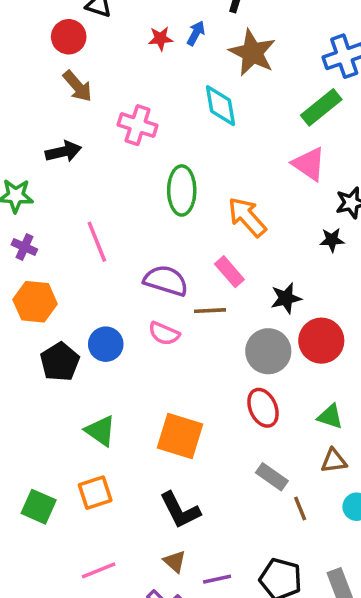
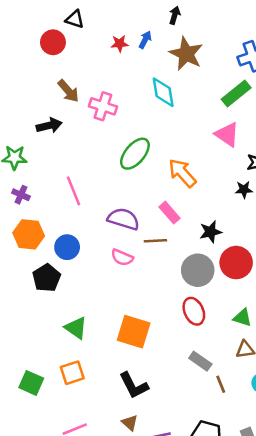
brown arrow: (77, 86) -> (68, 91), moved
green ellipse: (182, 190) -> (135, 154), turned 40
blue circle: (106, 344) -> (67, 247), moved

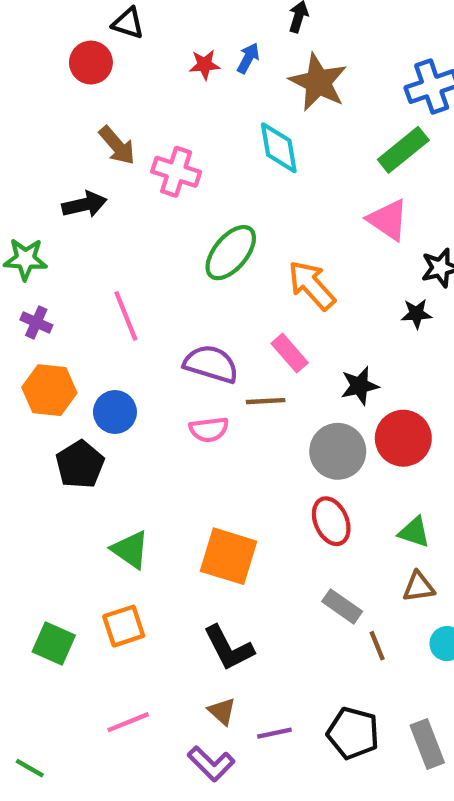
pink semicircle: (122, 257) -> (209, 429), turned -30

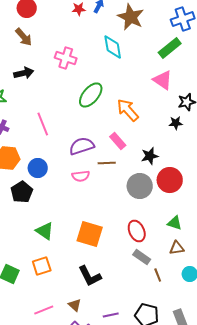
brown arrow: (117, 146) -> (24, 37), moved
purple semicircle: (211, 364) -> (82, 146), turned -35
red ellipse: (331, 521) -> (137, 231), moved
brown triangle: (222, 711) -> (75, 305), moved

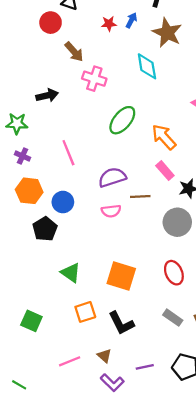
brown arrow: (24, 37) -> (74, 52), moved
pink rectangle: (118, 141) -> (165, 171), moved
gray rectangle: (142, 257) -> (173, 318), moved
orange square: (42, 266) -> (85, 312), moved

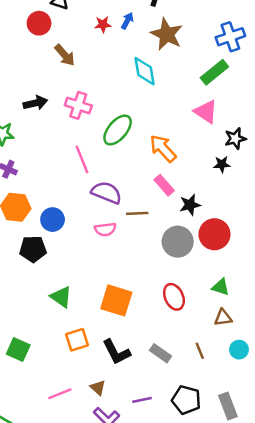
pink cross: (94, 79) -> (78, 105), moved
pink line: (68, 153) -> (82, 159), moved
purple semicircle: (112, 177) -> (106, 193), turned 40
black pentagon: (45, 229) -> (33, 249), turned 30
gray rectangle: (173, 318) -> (160, 353), moved

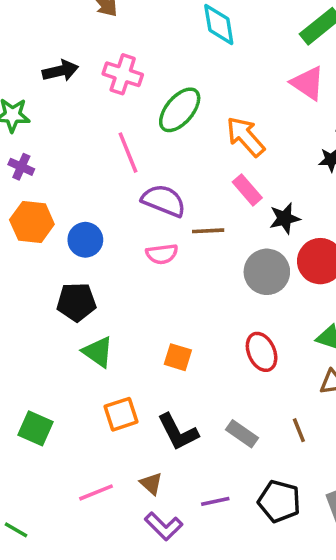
black pentagon: (33, 249) -> (76, 302), moved
orange square: (116, 300) -> (178, 357), size x0.6

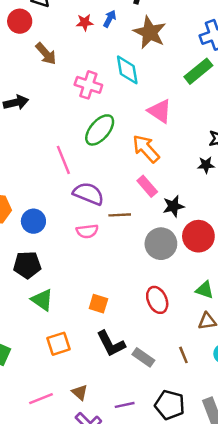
pink cross: (123, 74) -> (88, 85), moved
pink triangle: (308, 83) -> (160, 111), moved
black L-shape: (178, 432) -> (111, 344), moved

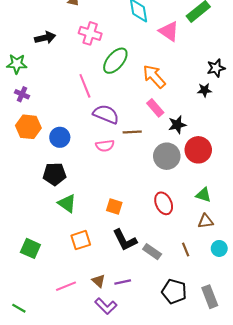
pink cross: (88, 85) -> (90, 33), moved
pink triangle: (160, 111) -> (169, 31), moved
purple line: (125, 405) -> (123, 282), moved

